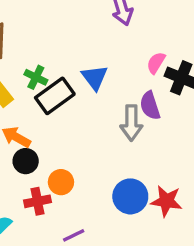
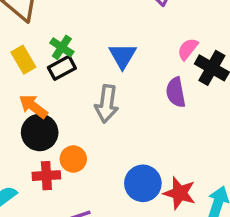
black rectangle: (55, 96) -> (62, 68), moved, size x0.7
gray arrow: (131, 123) -> (107, 104), moved
black circle: (26, 161) -> (40, 132), size x1.4

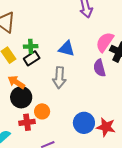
green cross: (62, 47) -> (31, 46), turned -32
pink semicircle: (188, 49) -> (105, 42), size x1.5
blue triangle: (122, 56) -> (67, 49), turned -42

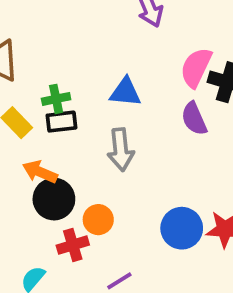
black rectangle: (32, 58) -> (62, 122), turned 35

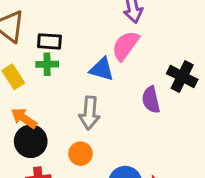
pink semicircle: (196, 67) -> (125, 46), moved
black rectangle: (62, 122) -> (49, 41), moved
orange circle: (98, 220) -> (81, 154), moved

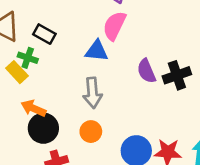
black rectangle: (49, 41) -> (44, 34), turned 35
green cross: (47, 64) -> (28, 58), moved, turned 30
black cross: (182, 77) -> (177, 75), moved, turned -36

